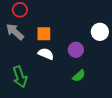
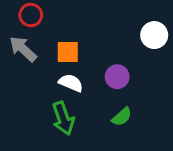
white circle: (100, 32) -> (154, 35), moved
green arrow: (20, 77) -> (63, 118), moved

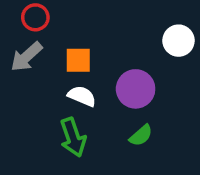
gray arrow: (23, 49) -> (26, 57), turned -84
purple circle: (117, 77) -> (136, 89), size x1.4

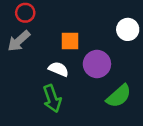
orange square: (78, 60) -> (70, 41), moved
green semicircle: (141, 135) -> (119, 96), moved, size x1.5

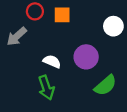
red circle: (25, 13) -> (35, 11), moved
orange square: (70, 41) -> (62, 15), moved

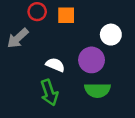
white circle: (113, 26) -> (111, 35), moved
green semicircle: (105, 85) -> (98, 90), moved, turned 40

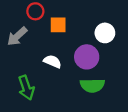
orange square: (66, 15) -> (58, 25), moved
green arrow: (49, 93) -> (26, 88), moved

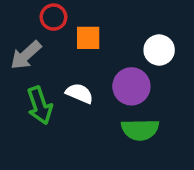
green arrow: (26, 88) -> (40, 105), moved

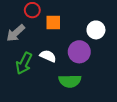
green arrow: (40, 105) -> (24, 63), turned 45
green semicircle: (140, 130) -> (70, 81), moved

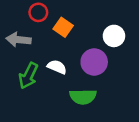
orange square: (53, 23) -> (63, 27), turned 35
gray arrow: (16, 33) -> (18, 40), turned 48

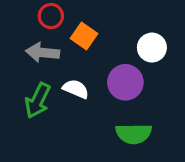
gray arrow: (18, 40) -> (43, 53), moved
green semicircle: (83, 97) -> (134, 134), moved

